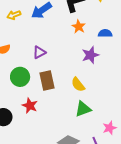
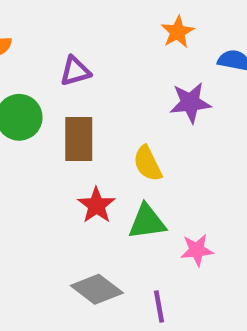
red star: (30, 106) -> (96, 205), moved
pink star: (110, 128) -> (197, 250), moved

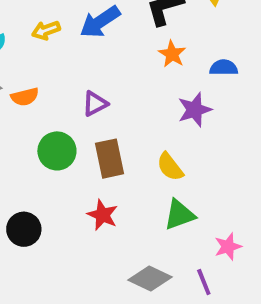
red star: (96, 205) -> (103, 215), moved
pink star: (197, 250) -> (228, 247), moved

